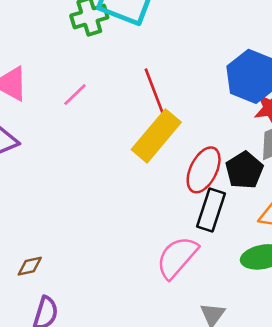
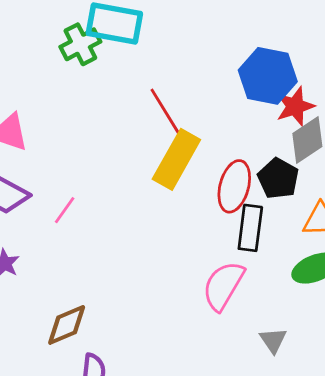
pink line: (75, 95) -> (65, 210), moved
brown diamond: (30, 266) -> (67, 325), size x1.6

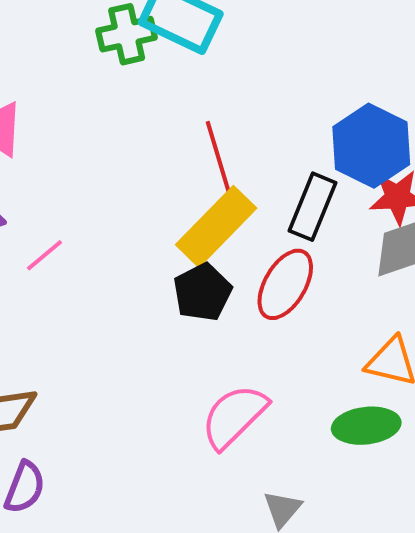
black pentagon: (278, 178) -> (202, 292), moved
black rectangle: (250, 228) -> (313, 207), moved

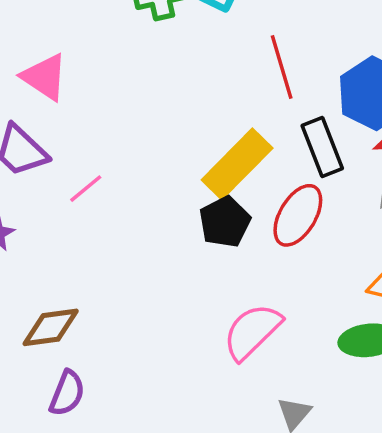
red line: (218, 157) -> (282, 67), moved
black rectangle: (313, 207) -> (322, 147), turned -44

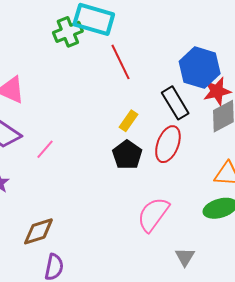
red line: (282, 67) -> (121, 62), moved
yellow rectangle: (237, 164) -> (129, 121), size x0.5

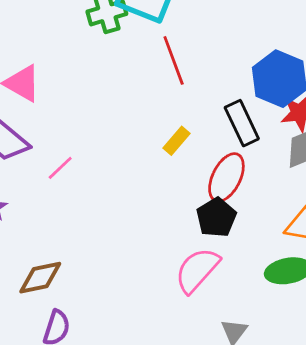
black pentagon: (127, 155) -> (216, 217), moved

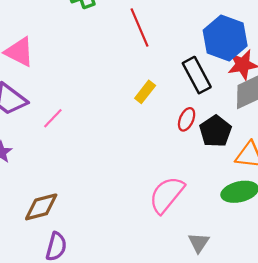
red ellipse: (226, 177) -> (187, 119), size x0.6
black pentagon: (216, 217) -> (216, 131), moved

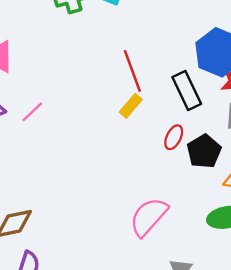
red line: (140, 28) -> (132, 71), moved
pink line: (53, 118) -> (32, 112), moved

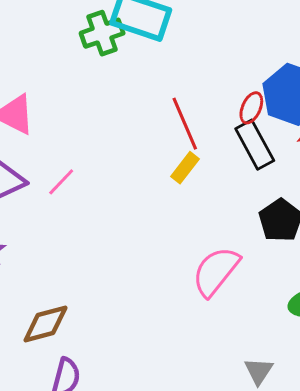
red ellipse: (174, 137) -> (251, 108), moved
pink semicircle: (149, 217) -> (216, 271), moved

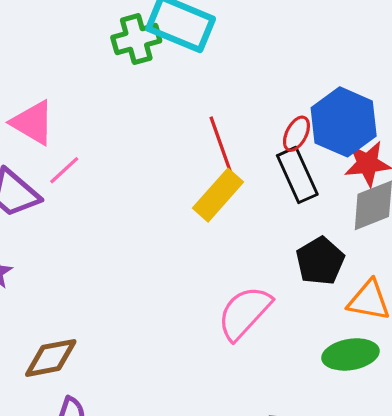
yellow rectangle: (185, 168) -> (218, 195), size x1.5
pink line: (61, 182) -> (64, 170), moved

